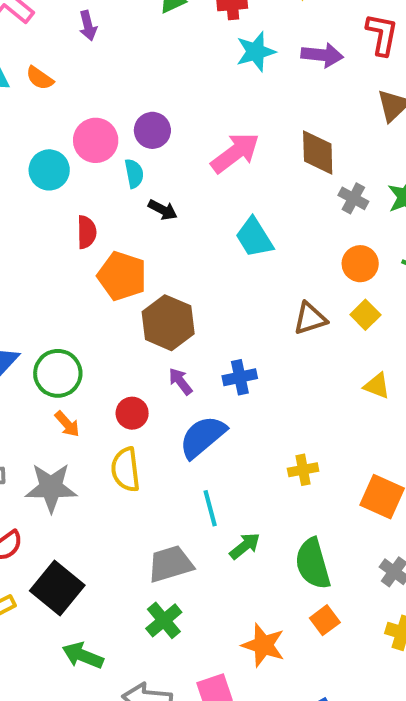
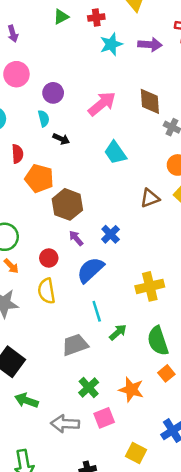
pink circle: (96, 140) -> (16, 74), moved
blue cross: (240, 377) -> (111, 234), turned -30
yellow cross: (303, 470) -> (150, 286), size x1.6
green cross: (164, 620) -> (89, 387), moved

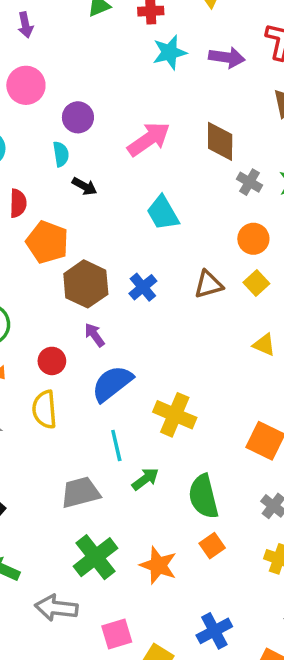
blue cross: (111, 234) -> (143, 287), moved
yellow cross: (150, 286) -> (175, 415), moved, turned 32
green cross: (89, 387) -> (95, 557), size x1.4
pink square: (104, 418) -> (117, 634), moved

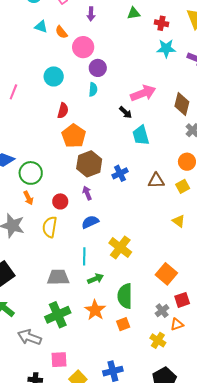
purple circle: (78, 117) -> (98, 68), moved
black arrow: (84, 186) -> (126, 112), moved
blue semicircle: (112, 384) -> (90, 222), size x0.7
orange star: (158, 565) -> (95, 310), moved

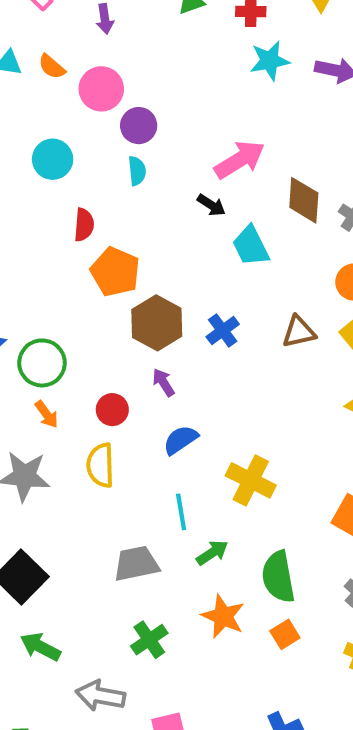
brown diamond: (182, 104) -> (304, 200), moved
green cross: (58, 315) -> (149, 640), size x0.7

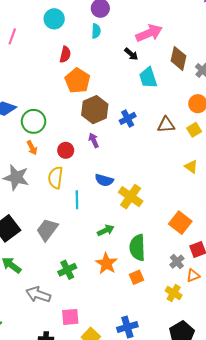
blue semicircle: (180, 440) -> (104, 180), moved, turned -138
cyan line: (181, 512) -> (77, 200), moved
gray trapezoid: (136, 564) -> (47, 230), moved, turned -50

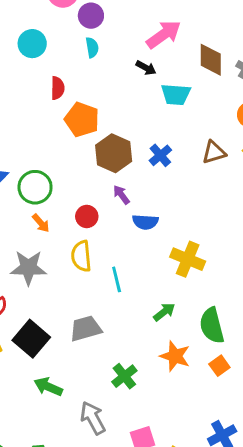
cyan trapezoid: (148, 78) -> (176, 95), turned -55
blue semicircle: (104, 180) -> (145, 222), moved
gray trapezoid: (47, 230) -> (86, 328), turned 50
gray arrow: (38, 294) -> (93, 418), turned 55

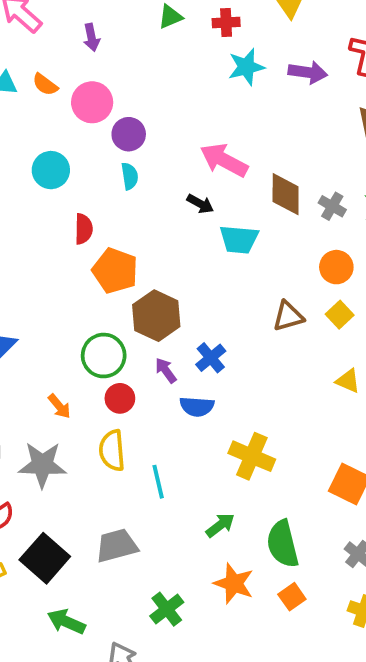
pink arrow: (164, 34) -> (224, 160), turned -117
blue cross: (160, 155) -> (211, 358), moved
green circle: (35, 187) -> (104, 356), moved

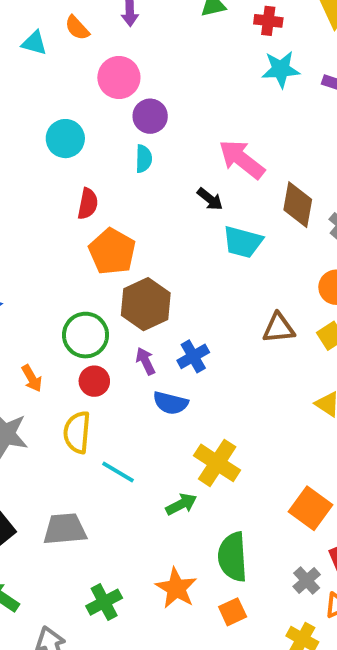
orange semicircle: (45, 84) -> (77, 28), moved
cyan line: (158, 482) -> (118, 472), turned -56
green arrow: (220, 525) -> (181, 504), moved

